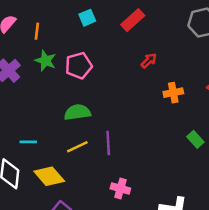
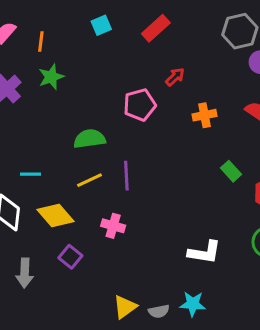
green star: (45, 61) -> (51, 77), turned 30
pink pentagon: (79, 66) -> (140, 105), moved
pink cross: (120, 189) -> (113, 226), moved

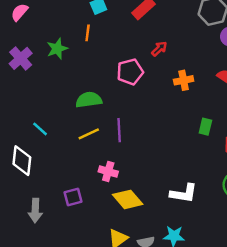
orange line: (41, 41) -> (88, 33), moved
green rectangle: (231, 171) -> (205, 127), turned 56
cyan line: (31, 174) -> (40, 129), turned 42
yellow diamond: (56, 215) -> (128, 199), moved
purple square: (70, 257) -> (73, 197), turned 36

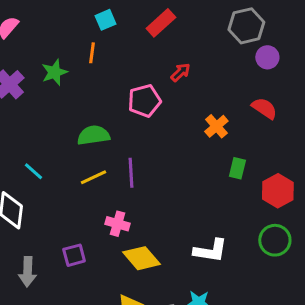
orange cross: (184, 80) -> (216, 126), moved, turned -30

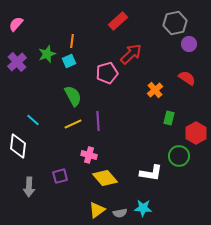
cyan square: (106, 20) -> (69, 61), moved
red arrow: (180, 72) -> (131, 54), size x1.6
green semicircle: (94, 135) -> (73, 96), turned 70
green circle: (275, 240) -> (179, 156), moved

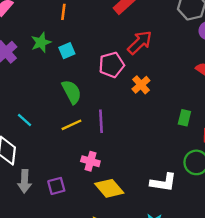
orange line: (72, 41) -> (63, 12), moved
orange cross: (155, 90) -> (141, 85), moved
gray arrow: (29, 187) -> (25, 181), moved

